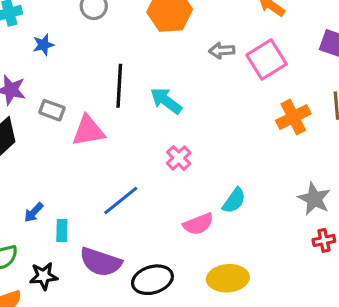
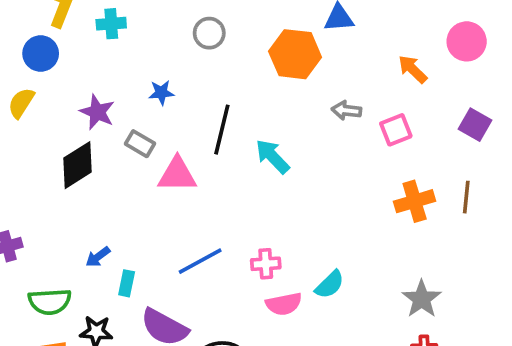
blue star: (43, 45) -> (161, 93), moved
pink square: (267, 59) -> (396, 130), size x0.7
pink cross: (179, 158) -> (266, 264), moved, turned 30

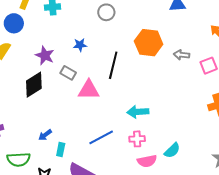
orange hexagon: (295, 54) -> (149, 43), moved
cyan arrow: (272, 156) -> (138, 112), moved, turned -50

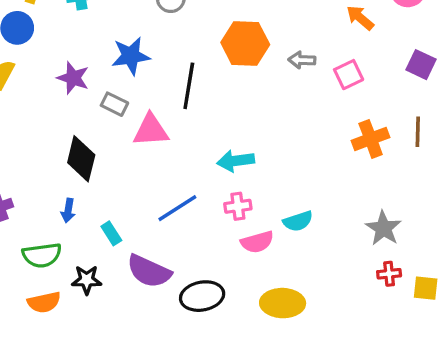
blue star: (80, 45) -> (131, 56), size x1.6
black diamond: (34, 85) -> (81, 159), moved, turned -40
blue arrow: (45, 135) -> (68, 210), moved, turned -40
cyan rectangle: (61, 150) -> (111, 233), turned -40
cyan semicircle: (172, 150) -> (298, 221), turned 30

